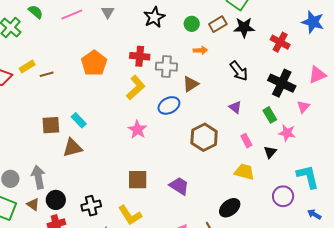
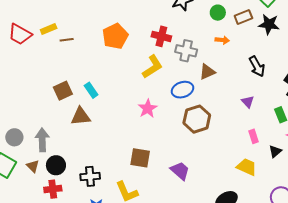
brown square: (51, 125) -> (63, 91), turned -30
brown hexagon: (204, 137) -> (197, 119), moved

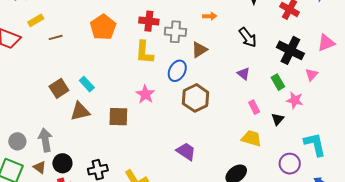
yellow rectangle: (49, 29) -> (36, 20), moved
yellow L-shape: (152, 67) -> (144, 52), turned 135
blue ellipse: (183, 90) -> (177, 71), turned -35
brown square: (140, 158) -> (118, 117), moved

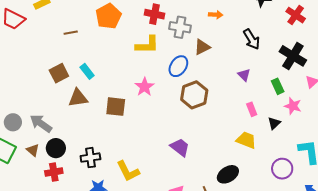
brown line: (56, 37) -> (71, 33), moved
yellow L-shape: (144, 52) -> (147, 45), turned -100
gray arrow: (45, 140) -> (41, 123), turned -50

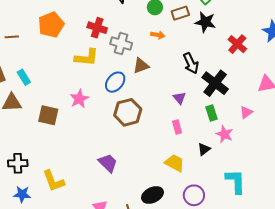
black cross: (293, 56) -> (215, 83), moved
pink rectangle: (252, 109) -> (177, 127), moved
purple circle: (282, 169) -> (194, 195), moved

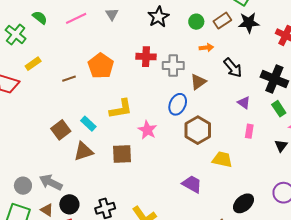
brown line: (12, 37) -> (69, 79), moved
yellow L-shape: (87, 57) -> (121, 109), moved
black arrow: (191, 63) -> (233, 68), moved
pink rectangle: (177, 127) -> (249, 131), turned 40
yellow trapezoid: (175, 163) -> (222, 160), moved

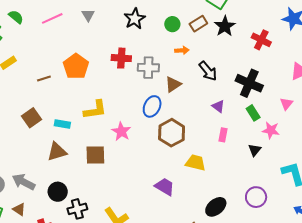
black star: (249, 23) -> (225, 26), turned -30
cyan rectangle: (88, 124) -> (62, 124), turned -35
brown square: (61, 130) -> (32, 118), moved
black circle: (69, 204) -> (58, 192), moved

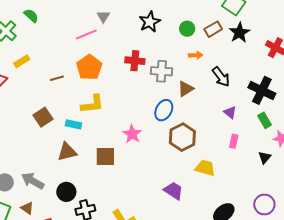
pink line: (52, 18) -> (86, 34), moved
yellow L-shape: (95, 110) -> (92, 104), moved

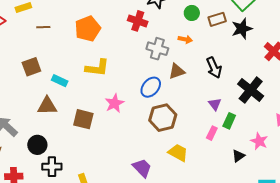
orange arrow: (196, 55) -> (185, 39), moved
red cross: (135, 61) -> (138, 21), moved
brown line: (57, 78) -> (43, 27), moved
yellow L-shape: (92, 104) -> (97, 68), moved
green rectangle: (265, 120) -> (229, 121), moved, turned 42

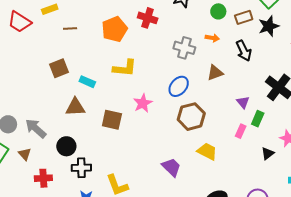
red cross: (138, 21) -> (148, 18), moved
black arrow: (214, 68) -> (244, 51), moved
brown triangle: (177, 71) -> (215, 73), moved

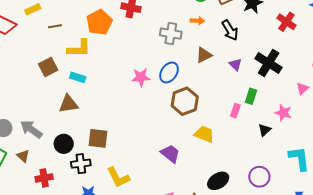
yellow L-shape: (125, 68) -> (79, 48), moved
purple triangle: (243, 102) -> (235, 65), moved
pink star: (143, 103) -> (141, 77), moved, turned 30
brown square: (112, 120) -> (98, 138), moved

